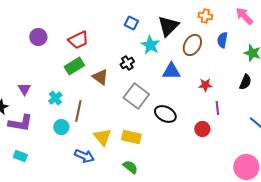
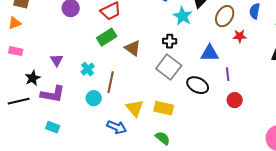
black cross: (127, 63) -> (170, 41), moved, turned 32
blue triangle: (171, 71) -> (210, 53), moved
red star: (205, 85) -> (240, 36), moved
purple line: (217, 108) -> (228, 74), moved

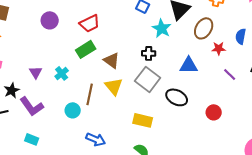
blue semicircle: (255, 11) -> (241, 36), moved
cyan cross: (88, 69) -> (62, 73), moved
purple line: (228, 74) -> (230, 74), moved, turned -40
purple L-shape: (53, 94) -> (32, 106), turned 45
yellow triangle: (135, 108) -> (114, 86), moved

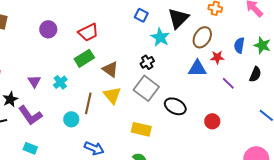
black cross: (149, 53) -> (147, 62), turned -32
blue triangle: (189, 65) -> (197, 68), moved

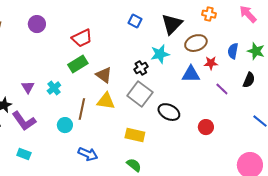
purple circle: (48, 29) -> (37, 24), moved
cyan star: (160, 37) -> (160, 54), moved, turned 30
brown ellipse: (202, 37) -> (196, 43), turned 40
yellow triangle: (112, 95) -> (106, 101), turned -42

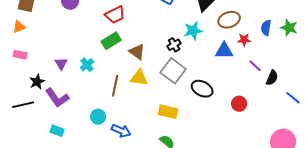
black semicircle: (249, 80) -> (272, 78), moved
cyan circle: (65, 125) -> (98, 117), moved

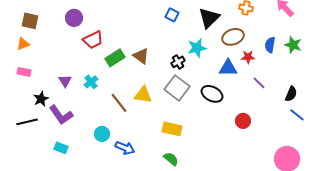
red trapezoid: (115, 15) -> (93, 40), moved
brown triangle: (137, 52) -> (141, 56), moved
black semicircle: (272, 78) -> (291, 94), moved
brown line: (115, 86) -> (119, 103), turned -50
black ellipse: (202, 89) -> (212, 94), moved

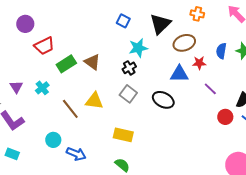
cyan star: (197, 48) -> (138, 48), moved
gray square: (177, 88) -> (128, 94), size x0.7
red circle: (243, 121) -> (225, 117), moved

